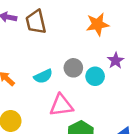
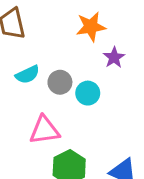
purple star: (116, 61) -> (114, 58), moved
cyan semicircle: (43, 76) -> (27, 75), moved

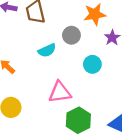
gray circle: (60, 82) -> (71, 35), moved

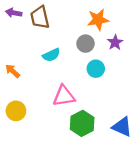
gray circle: (71, 35) -> (86, 44), moved

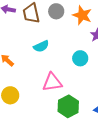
orange star: (98, 20) -> (82, 15), turned 30
gray circle: (86, 44) -> (56, 11), moved

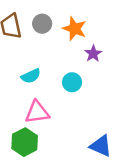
cyan semicircle: (41, 46) -> (31, 76), moved
green hexagon: (68, 106) -> (25, 142), moved

